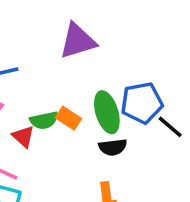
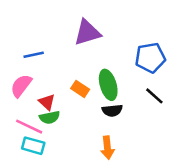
blue pentagon: (142, 103) -> (150, 58), moved
green semicircle: (44, 120) -> (50, 117), moved

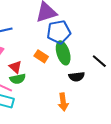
blue pentagon: (150, 58) -> (59, 32), moved
black semicircle: (112, 110) -> (77, 77), moved

